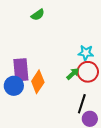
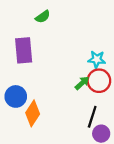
purple rectangle: (21, 70) -> (24, 50), moved
orange diamond: (38, 82) -> (33, 113), moved

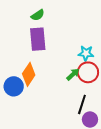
purple rectangle: (24, 50) -> (38, 39), moved
orange diamond: (33, 113) -> (29, 74), moved

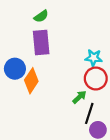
green arrow: (73, 74) -> (79, 97), moved
blue circle: (14, 86) -> (15, 69), moved

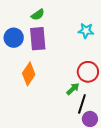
cyan star: (94, 58) -> (86, 31), moved
blue circle: (15, 69) -> (14, 38), moved

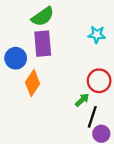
green semicircle: (38, 15) -> (43, 17), size x1.5
blue circle: (14, 38) -> (16, 58), moved

